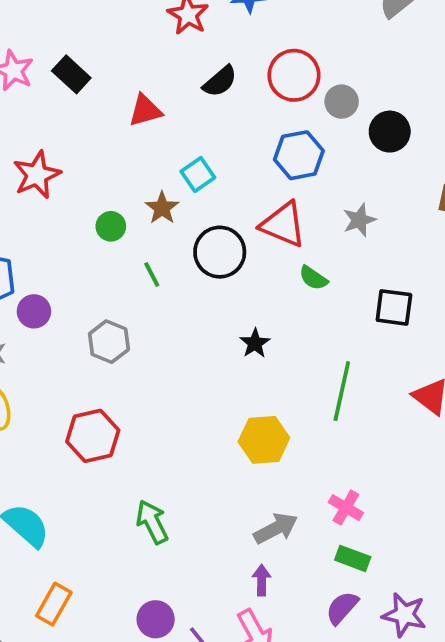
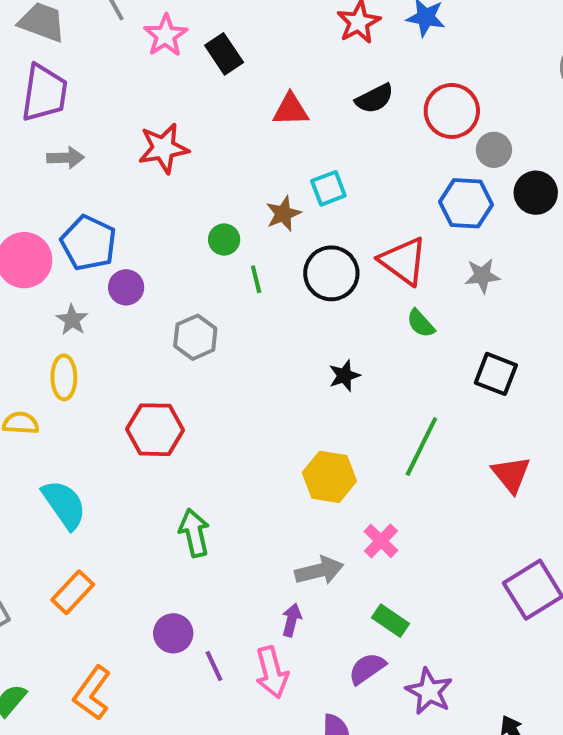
blue hexagon: (299, 155) -> (466, 203), moved
green circle: (111, 226) -> (224, 240), moved
pink cross: (346, 508) -> (381, 541), moved

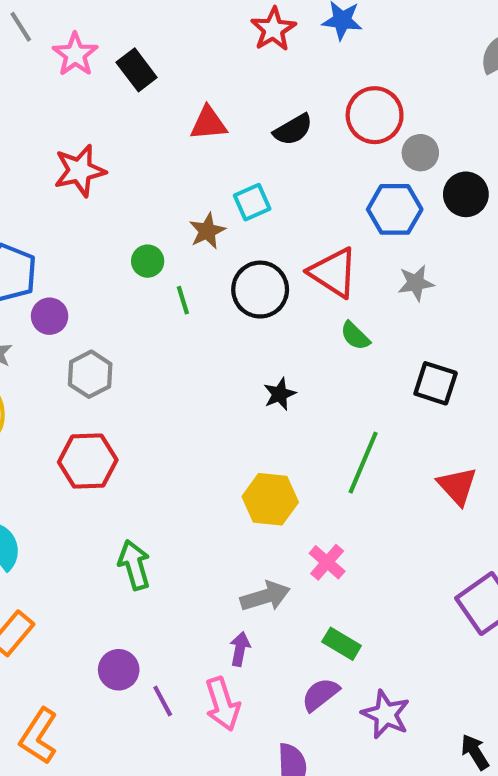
black semicircle: (375, 99) -> (293, 130), moved
gray hexagon: (195, 337) -> (90, 374), moved

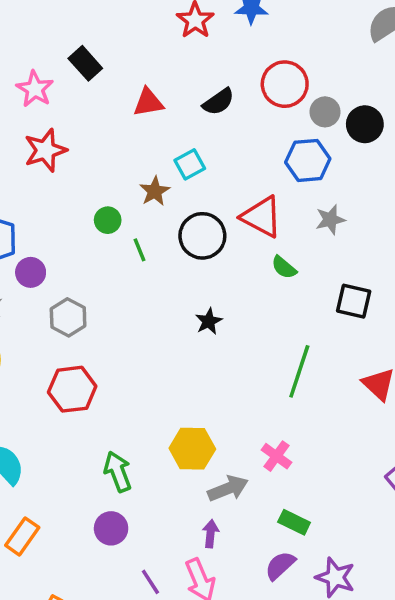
pink star: (75, 54) -> (35, 89), moved
black circle: (466, 194) -> (365, 124), moved
black star: (280, 394) -> (209, 321), moved
yellow hexagon: (270, 499) -> (192, 449), moved
purple circle: (119, 670) -> (111, 528), moved

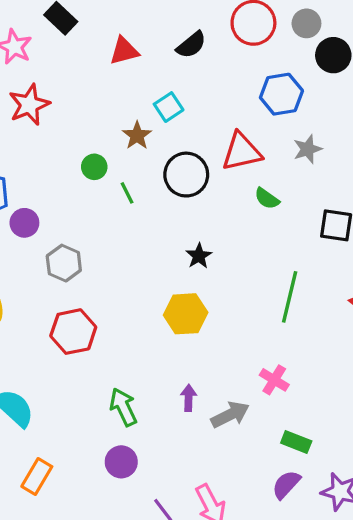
gray circle: (325, 112) -> (306, 23), moved
red triangle: (262, 217) -> (242, 152), turned -36
yellow hexagon: (192, 449) -> (186, 314), moved
purple arrow: (211, 534) -> (188, 398), moved

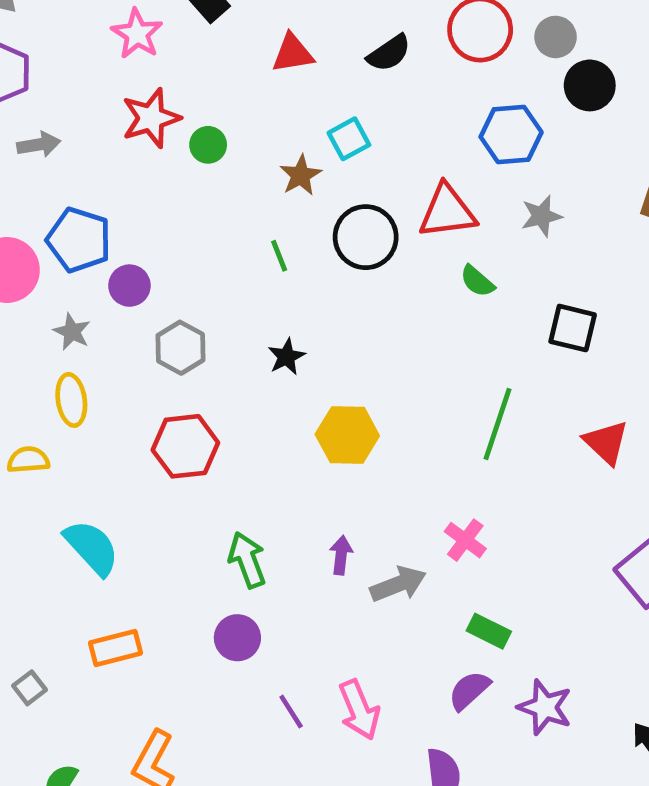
green circle: (94, 167) -> (208, 145), moved
black star: (199, 256) -> (286, 357), moved
orange rectangle: (37, 476) -> (115, 648), turned 40

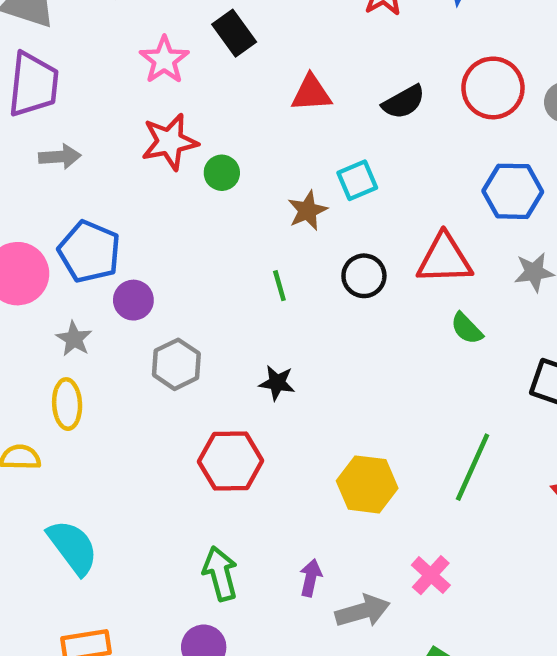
black circle: (366, 237) -> (364, 276), size x0.7
black star: (286, 357) -> (277, 383), turned 30
yellow hexagon: (347, 435) -> (367, 484), moved
red hexagon: (185, 446) -> (231, 461), moved

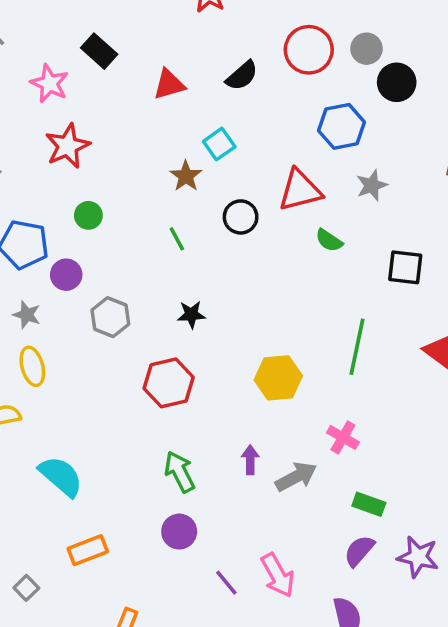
green circle: (222, 173) -> (88, 215), moved

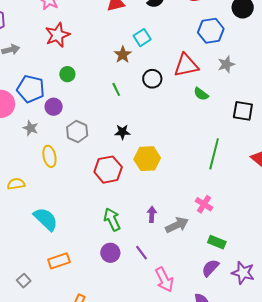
yellow ellipse: (32, 366) -> (49, 156), moved
yellow hexagon: (278, 378) -> (147, 159), moved
purple line: (226, 583) -> (142, 253), moved

